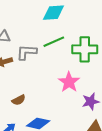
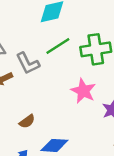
gray L-shape: (27, 52) -> (28, 63), turned -110

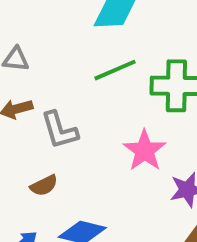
gray L-shape: (28, 63) -> (60, 130), moved

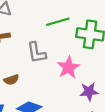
gray L-shape: (60, 130) -> (37, 53), moved

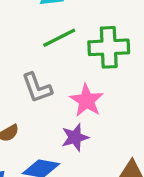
purple star: (89, 92) -> (75, 137), moved

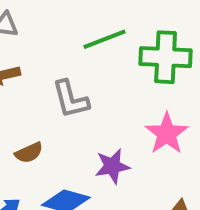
pink star: (87, 100) -> (167, 134), moved

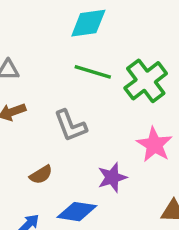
green line: (104, 39) -> (93, 72), turned 45
green cross: (166, 57) -> (146, 81), turned -33

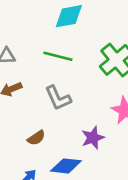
green line: (93, 72) -> (58, 56), moved

